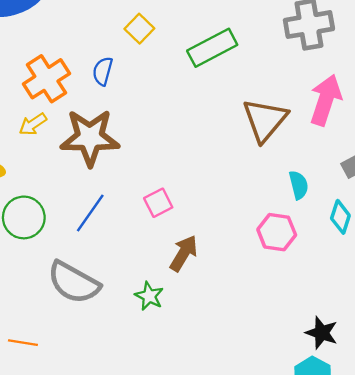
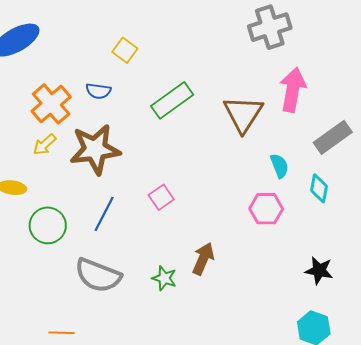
green rectangle: (212, 48) -> (172, 100), moved
blue semicircle: (103, 71) -> (98, 91), turned -90
brown arrow: (184, 253) -> (203, 259), moved
black star: (322, 333) -> (319, 271), moved

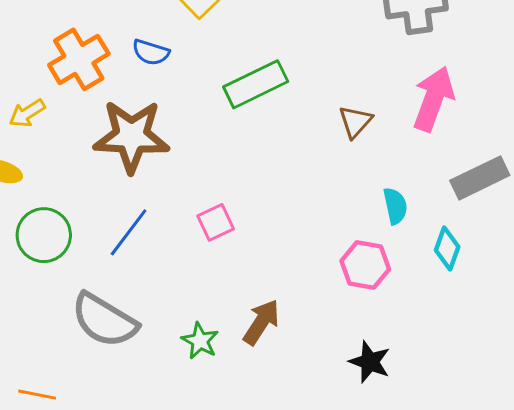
brown triangle: (243, 114) -> (355, 122), size x0.6
yellow arrow: (45, 144) -> (27, 113), moved
black star: (319, 271) -> (370, 362), moved

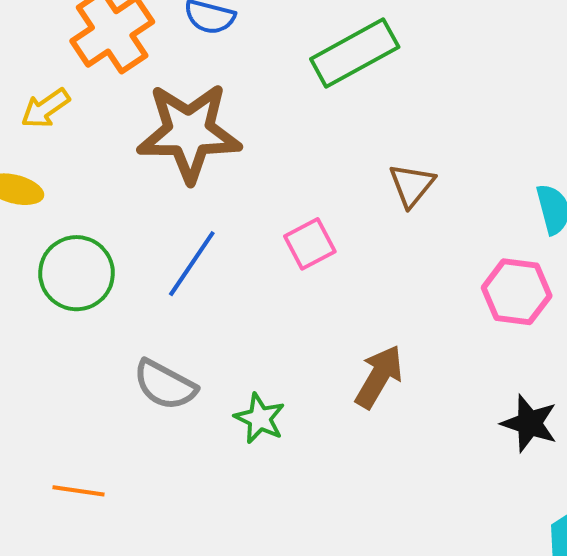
brown triangle: (355, 122) -> (412, 185), moved
gray semicircle: (104, 320) -> (165, 385), size x0.7
green star: (200, 341) -> (260, 418), moved

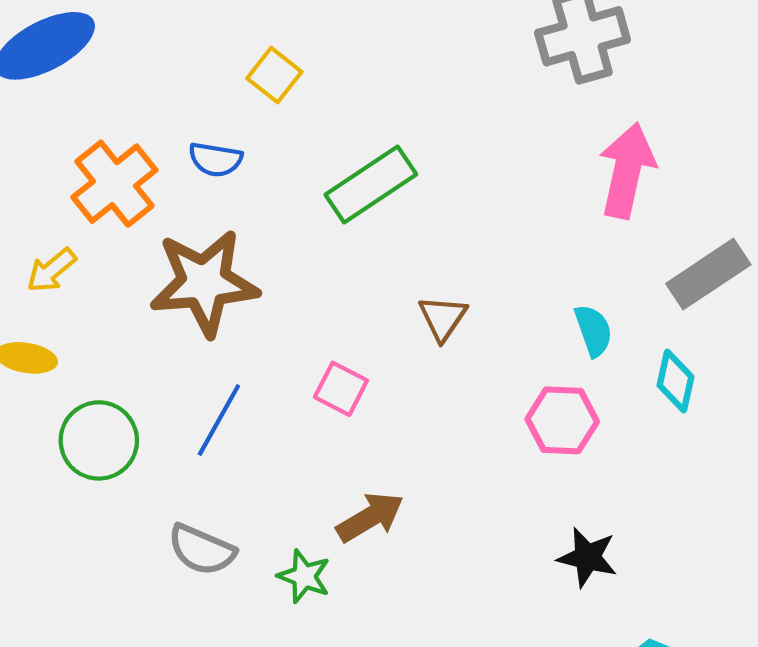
pink square: (310, 244) -> (341, 389), turned -30
brown arrow: (379, 377) -> (370, 517), moved, turned 34

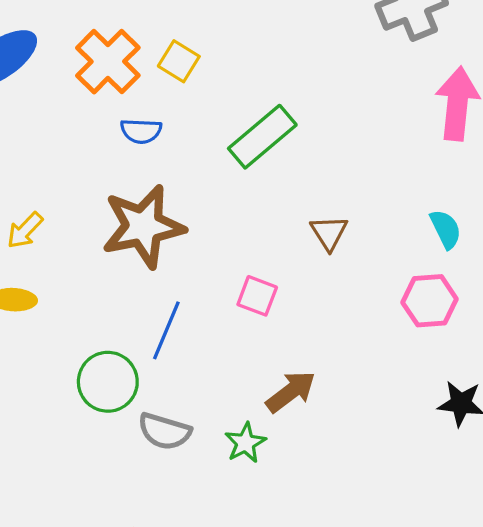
orange cross: (114, 184) -> (108, 62), moved
green circle: (99, 440) -> (108, 382), moved
green star: (304, 576) -> (245, 443), turned 30

